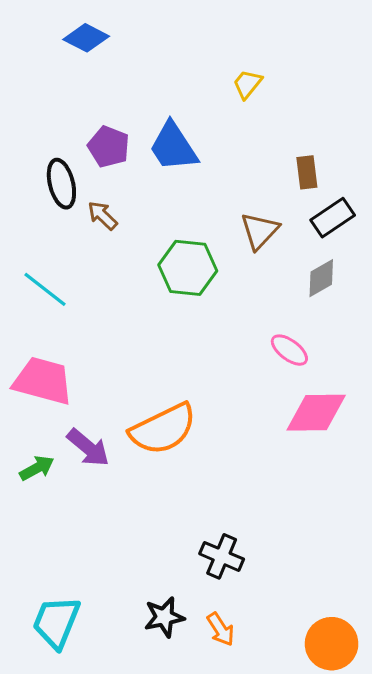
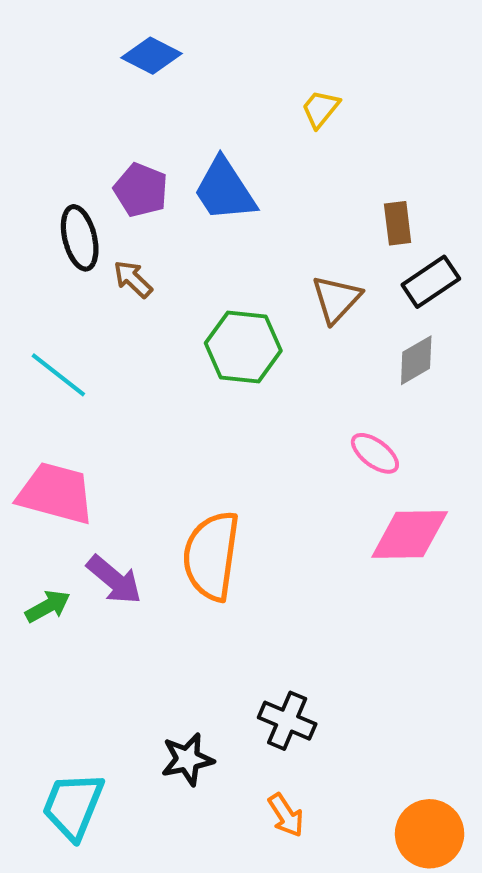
blue diamond: (86, 38) -> (151, 56), moved
orange semicircle: (163, 429) -> (211, 556), turned 124
black star: (164, 617) -> (187, 759), moved

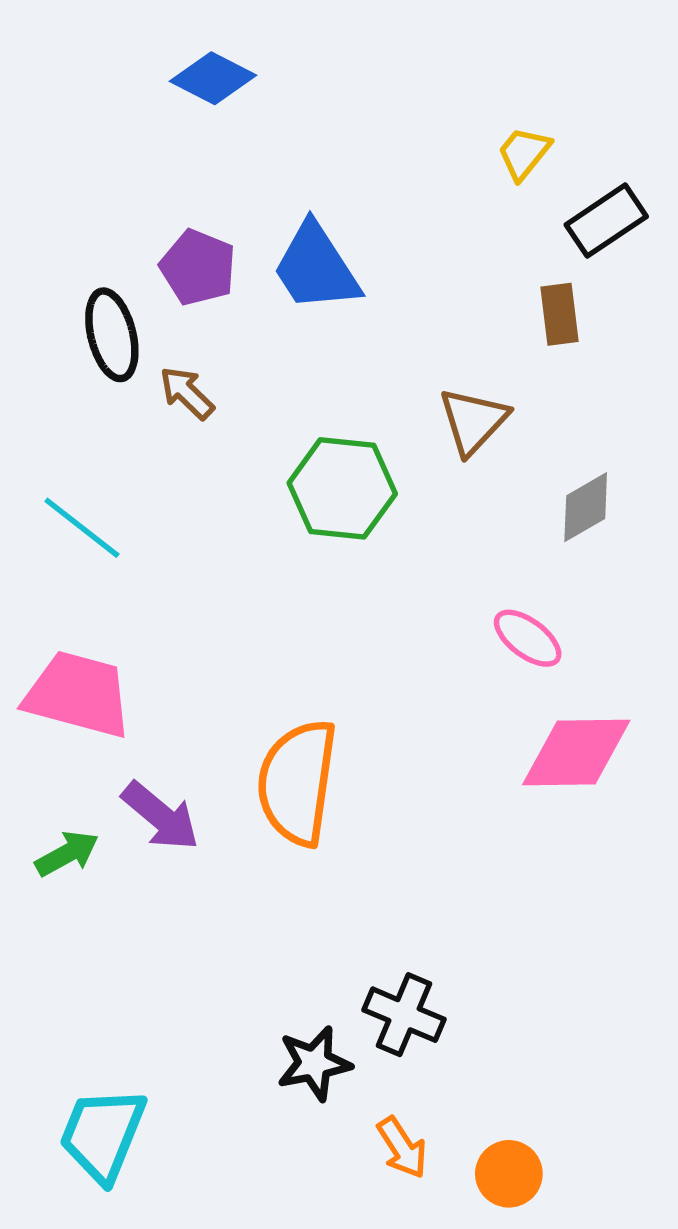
yellow trapezoid: (320, 109) -> (524, 153), moved
black rectangle: (431, 282) -> (606, 221), moved
black star: (187, 759) -> (314, 1063), moved
orange circle: (430, 834) -> (509, 1174), moved, size x0.7

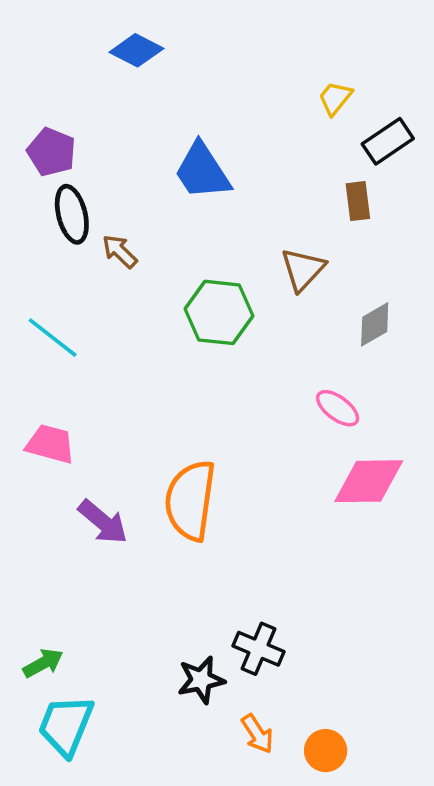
purple pentagon: (198, 267) -> (51, 152), moved
pink trapezoid: (78, 694) -> (50, 444), size x0.7
green arrow: (67, 854) -> (43, 663), moved

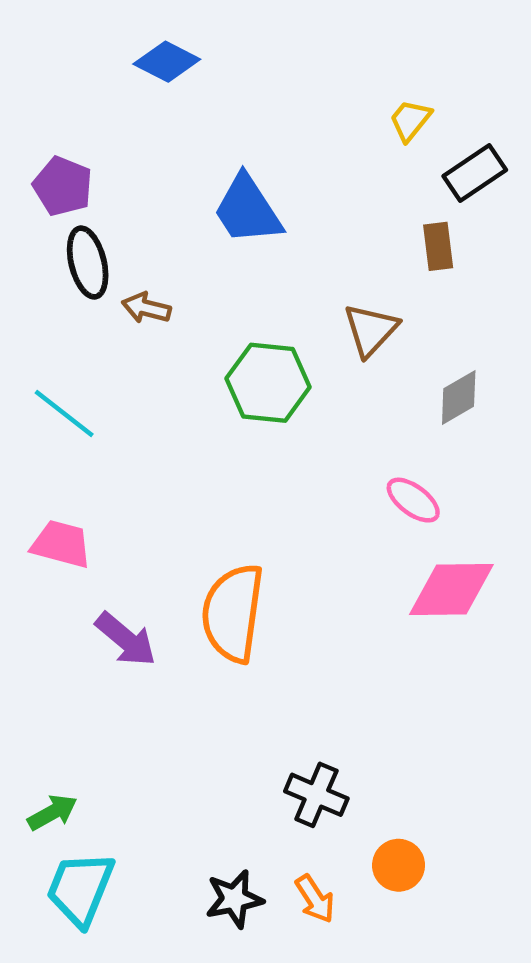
brown arrow: (120, 251) -> (146, 308), turned -30
black star: (201, 680) -> (234, 899), moved
orange circle: (326, 751) -> (399, 865), moved

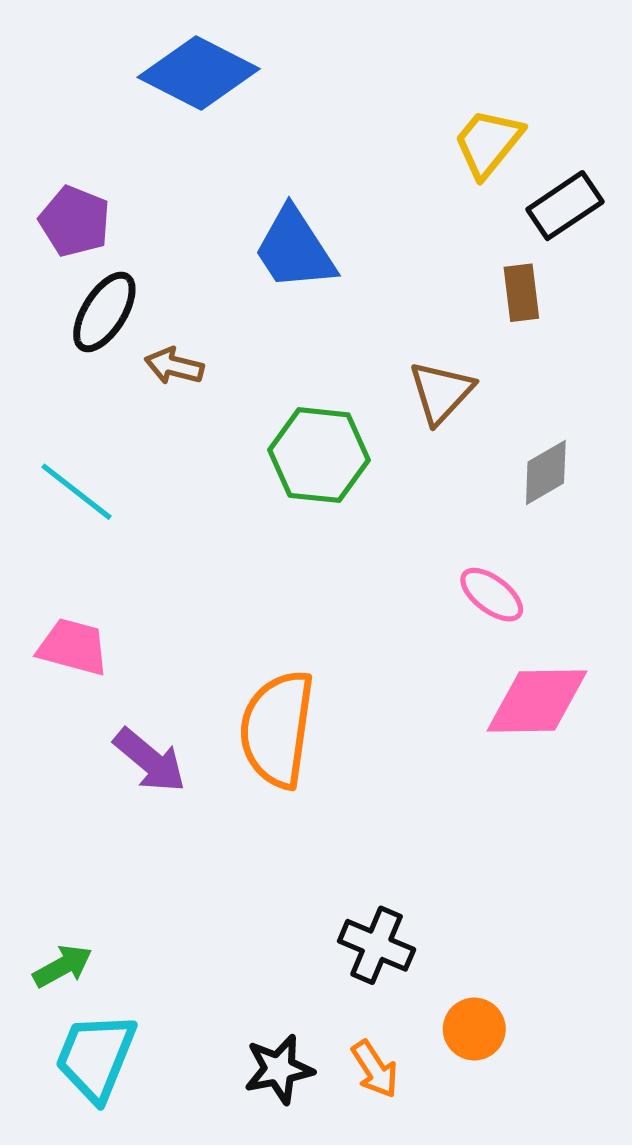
blue diamond: (167, 62) -> (199, 73), size x1.5
yellow trapezoid: (410, 120) -> (488, 143), size x1.4
black ellipse: (88, 263) -> (104, 312), turned 46

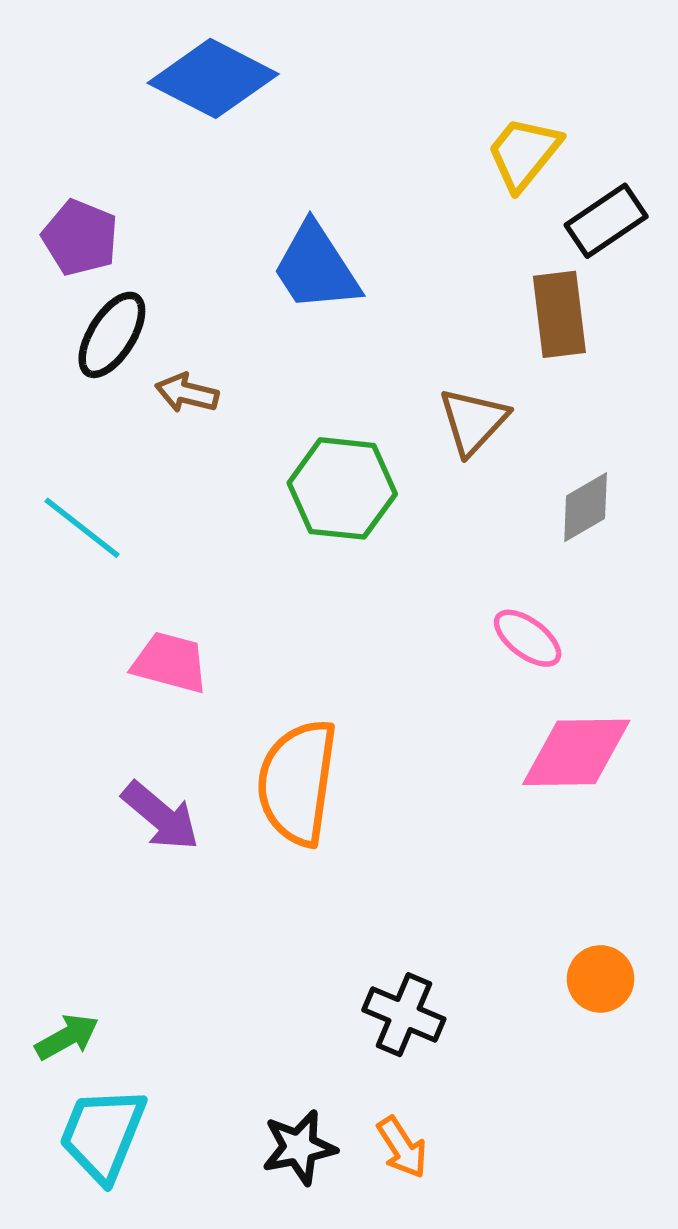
brown rectangle: (521, 293) -> (559, 314), size x1.4
pink trapezoid: (73, 647) -> (170, 663), moved
orange circle: (474, 1029) -> (601, 979), moved

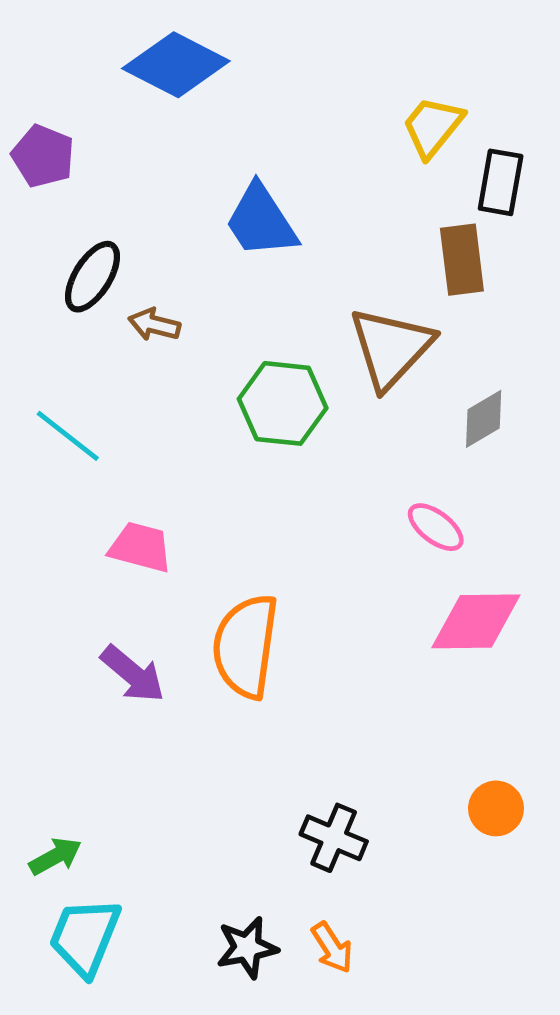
black rectangle: (606, 221) -> (501, 182), turned -46
purple pentagon: (80, 238) -> (43, 156), moved
brown triangle: (473, 421) -> (391, 348), size x1.5

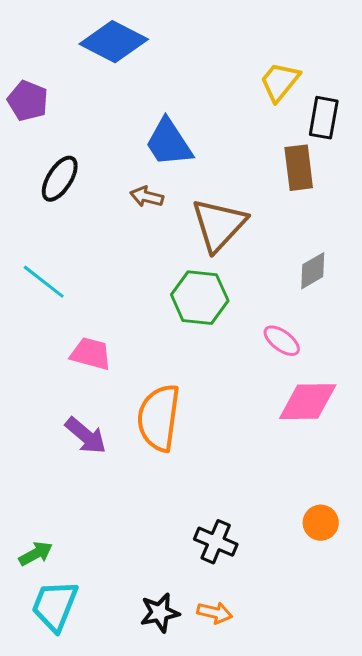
brown arrow: (154, 325) -> (147, 197), moved
brown triangle: (391, 348) -> (219, 225), moved
green hexagon: (283, 403) -> (200, 298), moved
orange arrow: (332, 948) -> (215, 613), turned -44

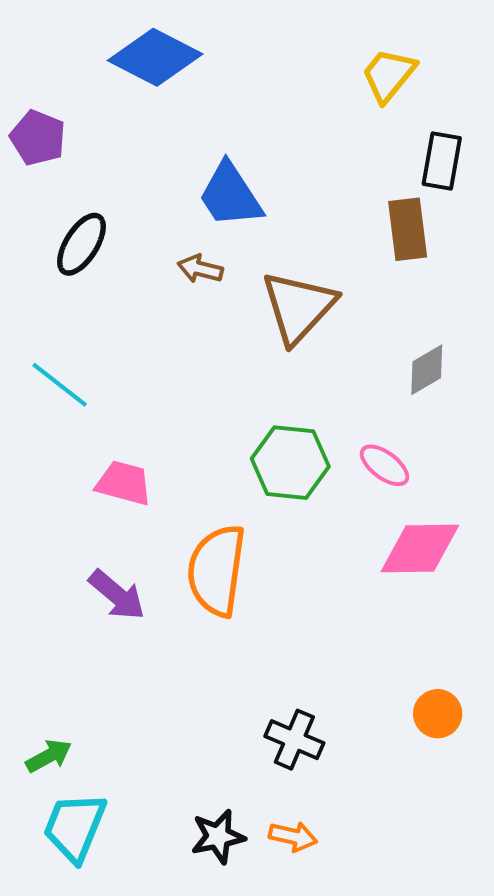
yellow trapezoid: (280, 82) -> (389, 75), moved
green hexagon: (200, 298) -> (290, 463), moved

